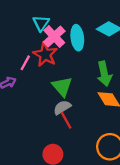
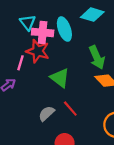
pink cross: (54, 37) -> (43, 32), turned -30
gray semicircle: (62, 107) -> (46, 113), moved

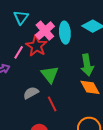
cyan triangle: (28, 23) -> (21, 17), moved
pink cross: (43, 32) -> (45, 31), turned 30
gray semicircle: (46, 113) -> (31, 93), moved

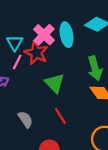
cyan triangle: (21, 17) -> (15, 43), moved
gray semicircle: (31, 93) -> (25, 119), moved, turned 91

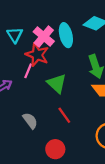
cyan triangle: (15, 43) -> (15, 35), moved
pink line: (17, 62) -> (28, 71), moved

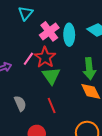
cyan triangle: (15, 35) -> (26, 13), moved
red star: (37, 55) -> (45, 57), moved

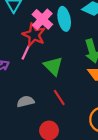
red star: (45, 57) -> (34, 35), moved
gray semicircle: (20, 104) -> (26, 102), turned -70

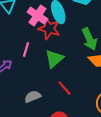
red star: (34, 35) -> (49, 29), moved
green triangle: (53, 66) -> (54, 59), turned 42

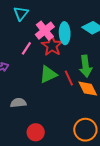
pink line: (26, 50) -> (26, 48), moved
red line: (64, 88) -> (69, 78), moved

